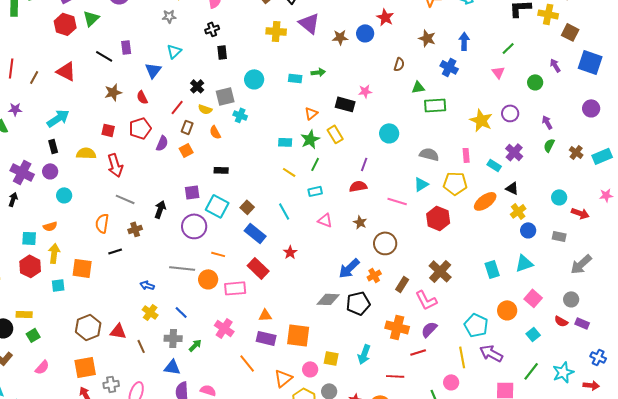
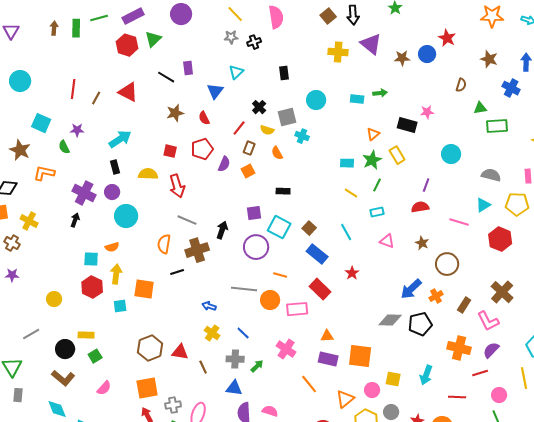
black cross: (212, 29) -> (254, 42), moved
cyan circle: (64, 195) -> (126, 216), size x1.5
brown cross: (135, 229) -> (197, 250), size x1.6
pink circle: (451, 382) -> (499, 395), moved

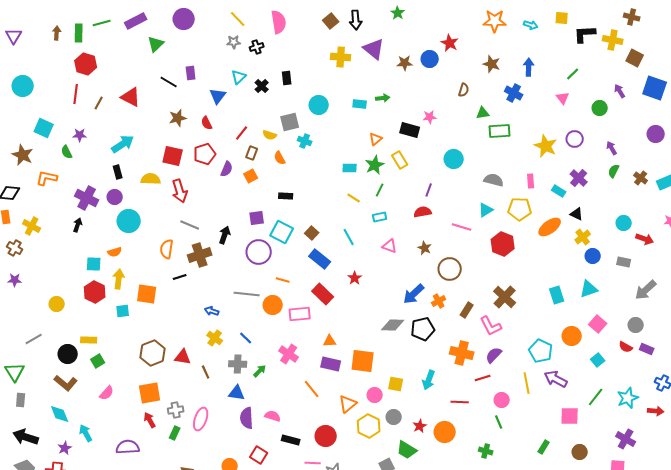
red hexagon: (127, 45) -> (86, 64), moved
black cross: (259, 107) -> (262, 86), moved
red square: (170, 151) -> (173, 156), size x1.5

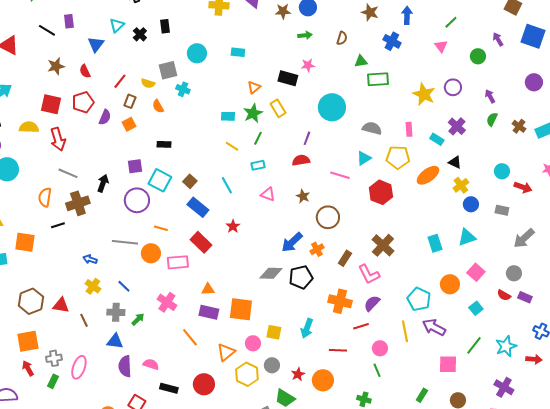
green arrow: (383, 98) -> (305, 35), moved
cyan circle: (454, 159) -> (332, 107), size x1.4

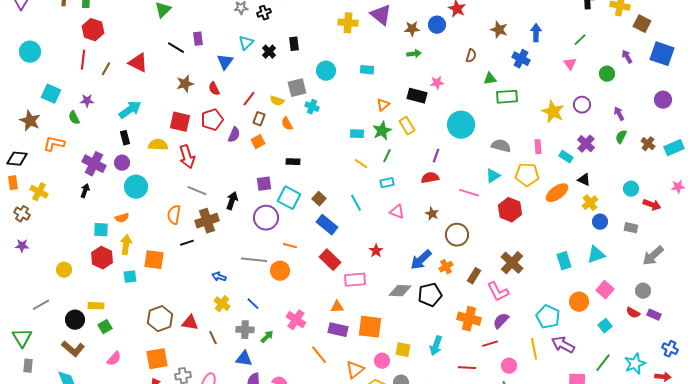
green arrow: (305, 35) -> (414, 54), moved
red star: (233, 226) -> (376, 251), moved
pink rectangle: (178, 262) -> (355, 280), moved

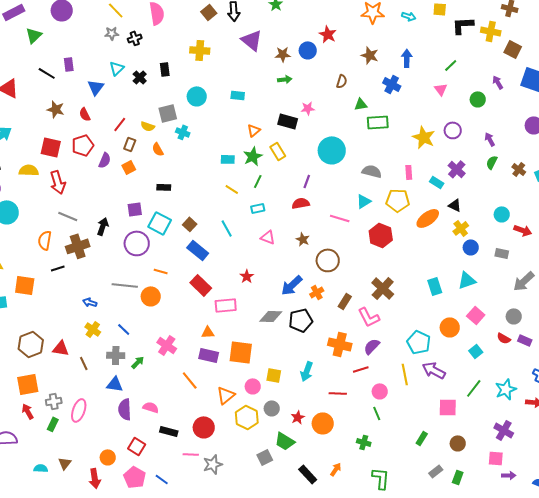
yellow cross: (348, 23) -> (200, 50), moved
brown star: (185, 84) -> (56, 109), turned 30

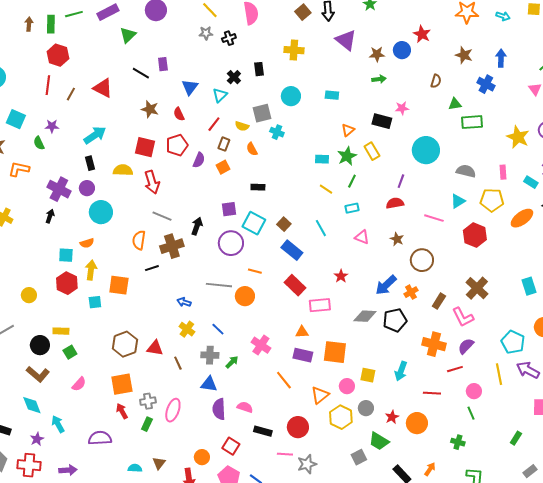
cyan triangle: (117, 68) -> (220, 95), moved

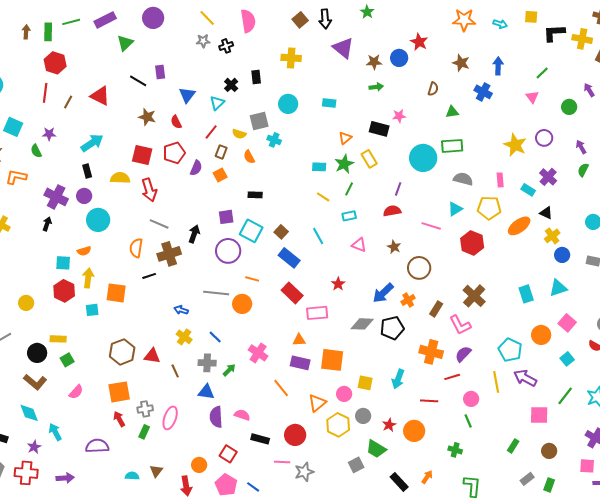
green rectangle: (472, 122) -> (452, 146), moved

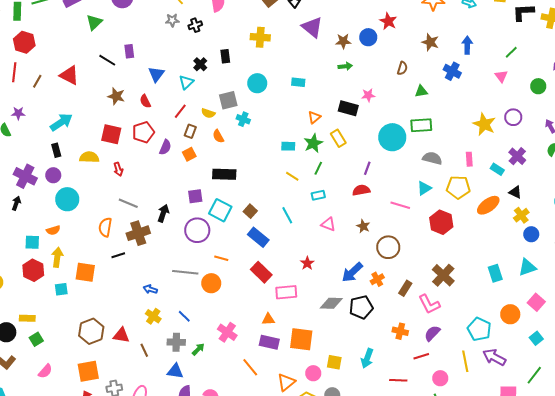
red arrow: (149, 190) -> (118, 169), size x0.6
black rectangle: (255, 195) -> (224, 174), size x1.6
orange cross: (431, 352) -> (400, 331), size x0.7

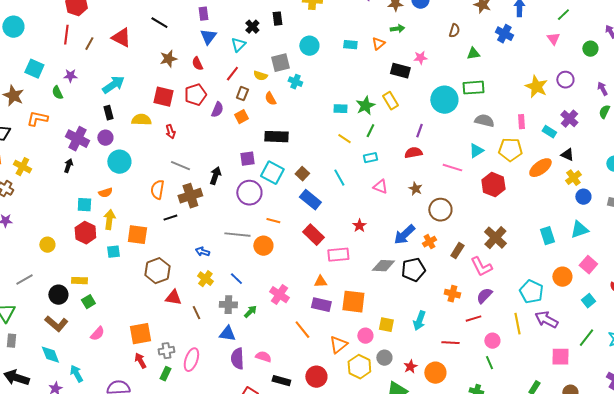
purple rectangle: (129, 51) -> (203, 14), moved
brown star: (116, 96) -> (168, 59), turned -30
orange triangle: (314, 117) -> (378, 44), moved
brown hexagon: (91, 331) -> (157, 271), moved

